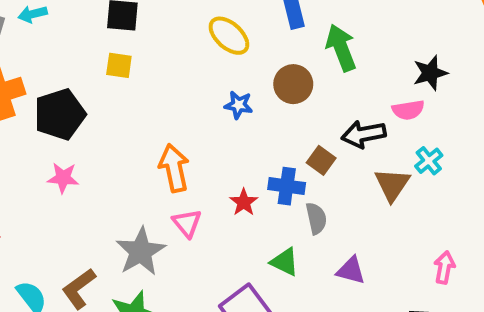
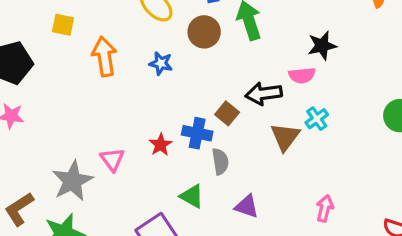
brown circle: (293, 84) -> (204, 32), moved
orange arrow: (174, 168) -> (104, 56), moved

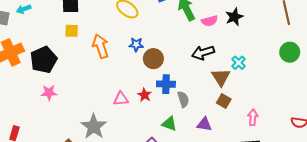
brown circle: (204, 32) -> (153, 59), moved
pink semicircle: (302, 75) -> (210, 21), moved
brown square: (227, 113) -> (224, 101), moved
pink triangle: (112, 159) -> (121, 99), moved, turned -49

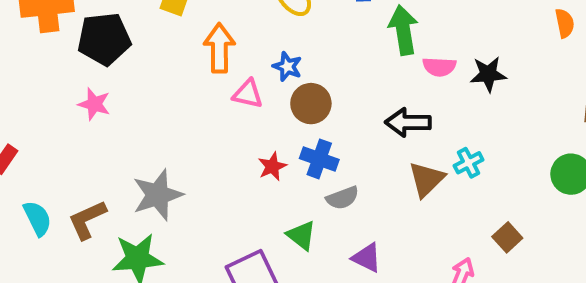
pink triangle: (121, 99) -> (248, 94), moved
gray semicircle: (183, 99) -> (342, 198), turned 70
brown square: (224, 101) -> (507, 237), moved

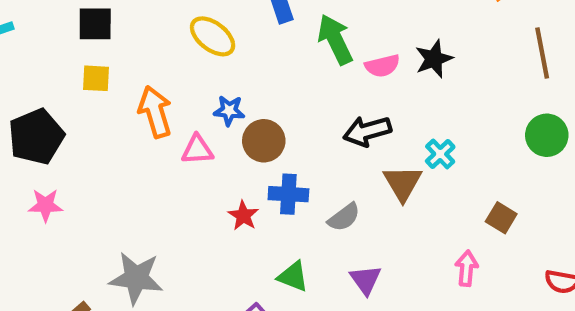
gray star: (158, 195) -> (136, 278), turned -30
gray semicircle: (342, 198) -> (344, 217), moved
purple triangle: (367, 258) -> (366, 280), turned 44

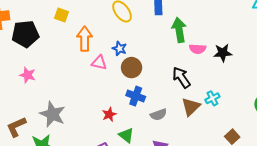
black arrow: (367, 131) -> (181, 77), turned 55
pink star: (45, 205) -> (28, 75), moved
red star: (243, 216) -> (109, 114), moved

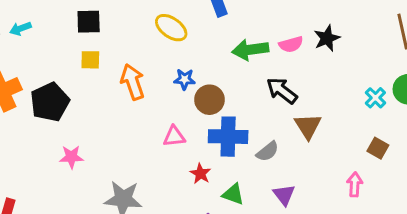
green arrow: (179, 30) -> (250, 50), moved, turned -70
pink triangle: (99, 63) -> (174, 136), moved
blue cross: (136, 96) -> (228, 137), size x1.4
cyan cross: (212, 98) -> (375, 98), moved

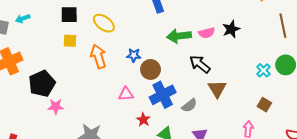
yellow ellipse: (171, 28) -> (104, 23), moved
black pentagon: (50, 102) -> (42, 84), moved
blue cross: (228, 137) -> (163, 95), turned -30

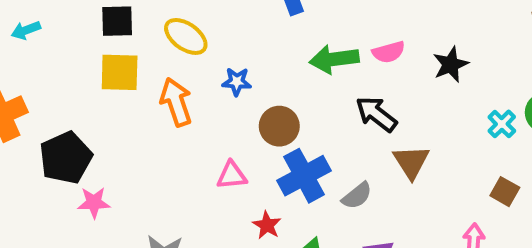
black star: (231, 29) -> (451, 64), moved
yellow square: (70, 41) -> (120, 72), size x1.5
blue star: (134, 55) -> (237, 82), moved

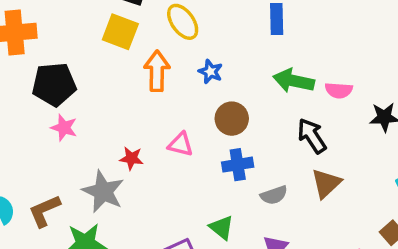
blue cross: (304, 176) -> (238, 165), size x0.7
red star: (267, 225) -> (131, 158), moved, turned 30

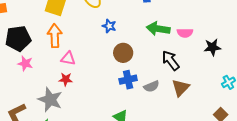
orange arrow: (157, 71) -> (55, 36), moved
pink triangle: (181, 144) -> (68, 58), moved
gray semicircle: (274, 195) -> (151, 86), moved

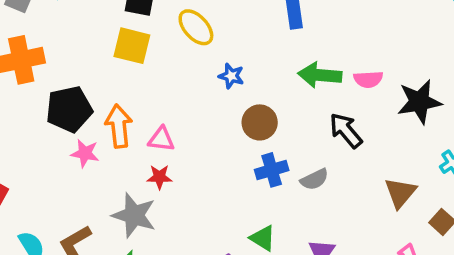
orange arrow: (55, 36) -> (119, 126), moved
black star: (212, 47) -> (419, 102), size x1.4
brown triangle: (180, 88) -> (400, 193), moved

